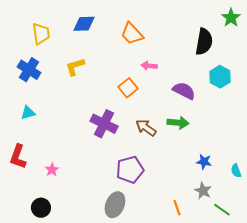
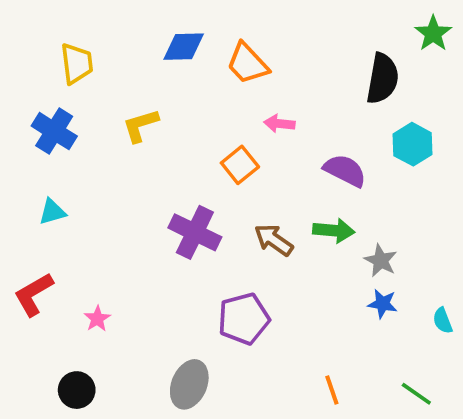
blue diamond: (84, 24) -> (184, 47), moved
red L-shape: (18, 157) -> (34, 294), turned 40
gray star: (203, 191) -> (381, 261), moved
gray ellipse: (115, 205) -> (189, 384), moved

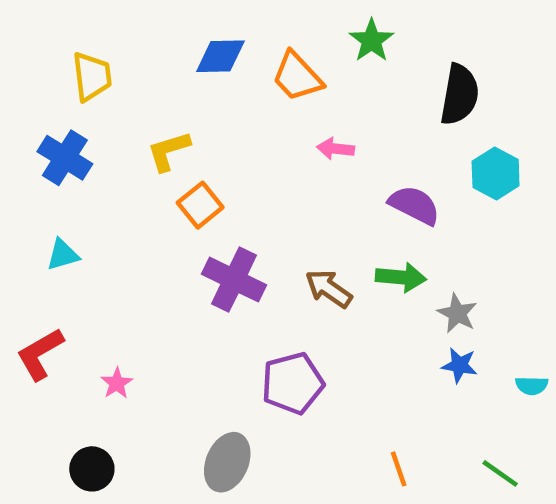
green star: (433, 33) -> (372, 40), moved
orange square: (240, 165) -> (200, 205), moved
cyan semicircle: (443, 321) -> (532, 386), turned -68

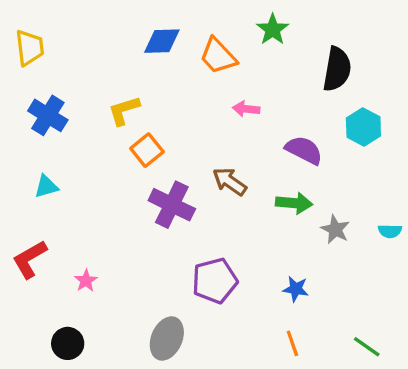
yellow trapezoid: (92, 77) -> (30, 48), moved
brown arrow: (329, 289) -> (230, 182), moved
blue star: (460, 365) -> (296, 289), moved
cyan semicircle: (532, 386) -> (390, 231), moved

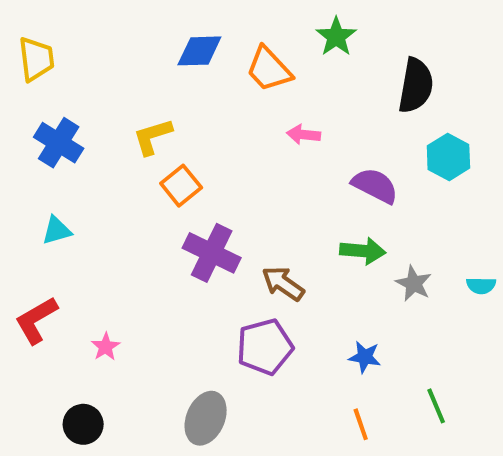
brown arrow: (230, 182) -> (283, 284), moved
green line: (367, 347) -> (436, 406), moved, turned 32

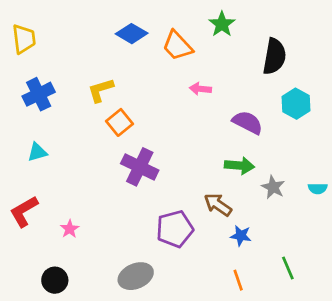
blue diamond: (199, 51) -> (132, 34), turned 32
blue cross: (59, 143) -> (39, 94), turned 32
brown arrow: (283, 284) -> (218, 205), moved
gray ellipse: (206, 418) -> (136, 276), turned 44

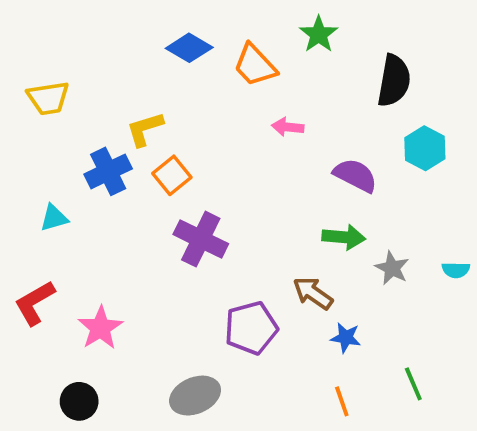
yellow trapezoid: (24, 39) -> (48, 98), moved, turned 88
blue cross: (39, 94) -> (108, 171), moved
pink star: (70, 229) -> (100, 328), size x1.6

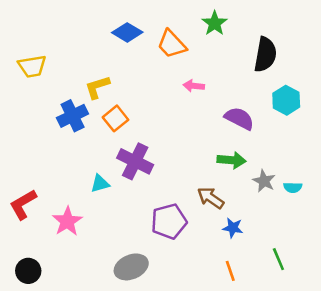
cyan triangle: (54, 218) -> (100, 184), moved
cyan semicircle: (456, 270) -> (293, 187), moved
black circle: (79, 401) -> (28, 271), moved

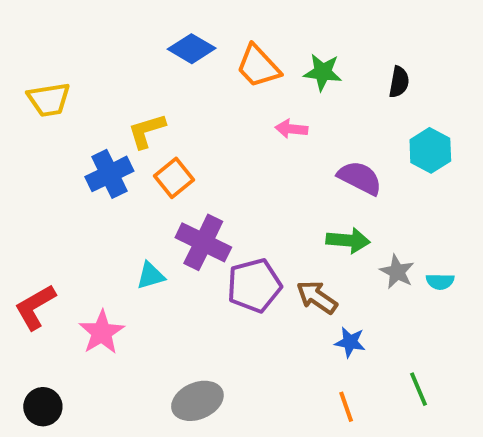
green star: (215, 23) -> (323, 72), moved, turned -30
black semicircle: (265, 55) -> (399, 82), size x0.6
purple pentagon: (169, 221) -> (254, 285), moved

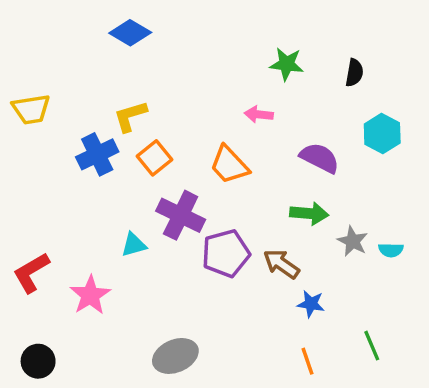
blue diamond: (192, 49) -> (130, 33), moved
orange trapezoid: (258, 66) -> (229, 165), moved
yellow trapezoid: (49, 100) -> (31, 109), moved

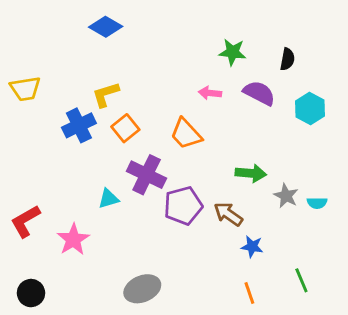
purple semicircle: (320, 158) -> (259, 93), moved

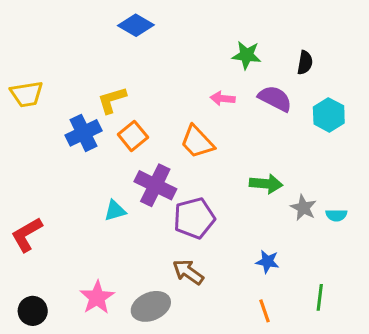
blue diamond: (106, 27) -> (136, 25), moved
brown arrow: (228, 214) -> (188, 272), moved
pink star: (73, 239) -> (97, 297), moved
green line: (301, 280) -> (320, 297), turned 30

